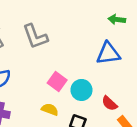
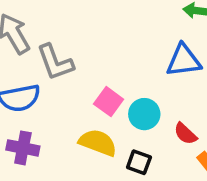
gray L-shape: (35, 36) -> (55, 62), moved
yellow semicircle: (50, 109) -> (98, 143), size x1.5

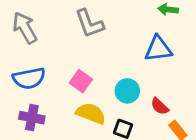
gray L-shape: (55, 62) -> (89, 24), moved
pink square: (109, 102) -> (81, 81), moved

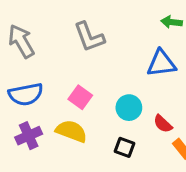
yellow semicircle: (91, 113) -> (71, 131), moved
purple cross: (32, 118) -> (29, 136), turned -35

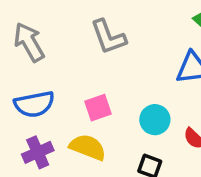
pink square: (80, 97) -> (98, 108), turned 35

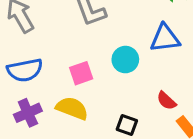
cyan circle: (155, 120) -> (125, 60), moved

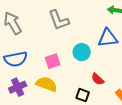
red semicircle: (166, 101) -> (98, 79), moved

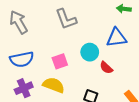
red semicircle: (98, 79) -> (106, 68), moved

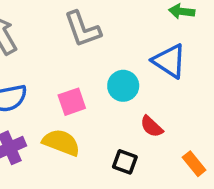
blue triangle: (117, 38) -> (169, 61), turned 40
red semicircle: (106, 68) -> (152, 127), moved

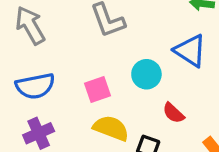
yellow semicircle: (61, 142) -> (111, 128), moved

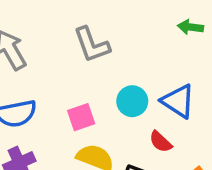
blue triangle: (190, 51) -> (178, 101), moved

